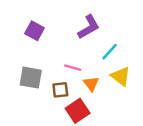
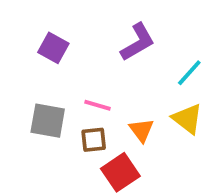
cyan line: (110, 52) -> (189, 73), moved
pink line: (73, 68) -> (97, 105), moved

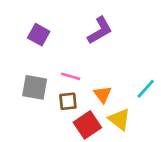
cyan line: (189, 73) -> (146, 89), moved
yellow triangle: (187, 119) -> (119, 119), moved

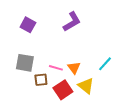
pink line: (71, 76) -> (56, 68), moved
brown square: (68, 101) -> (41, 80), moved

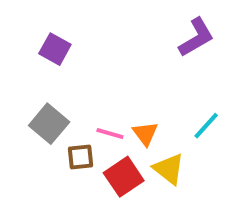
purple L-shape: (72, 22) -> (196, 37), moved
gray square: (25, 63) -> (49, 124), turned 30

